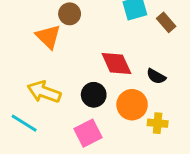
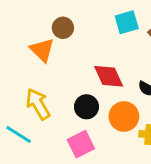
yellow arrow: (44, 92) -> (38, 104), turned 40

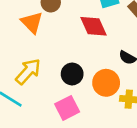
red diamond: (109, 76) -> (94, 26), moved
yellow arrow: (38, 104) -> (28, 71), turned 72

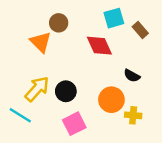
black circle: (72, 74) -> (66, 91), moved

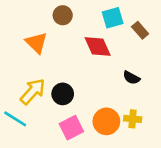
brown circle: (59, 23) -> (63, 15), moved
orange circle: (111, 100) -> (106, 121), moved

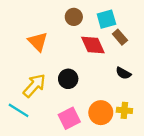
brown circle: (63, 15) -> (74, 17), moved
brown rectangle: (140, 30) -> (120, 37), moved
black circle: (63, 94) -> (68, 79), moved

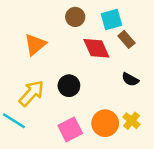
orange triangle: (38, 42) -> (35, 44), turned 35
yellow cross: (124, 110) -> (131, 121), turned 35

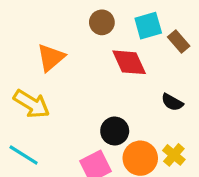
brown rectangle: (126, 39) -> (179, 42), moved
black circle: (69, 86) -> (115, 131), moved
yellow arrow: (31, 93) -> (32, 104), moved, turned 80

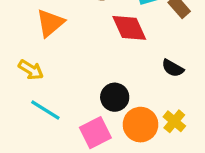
yellow arrow: (32, 104) -> (31, 70), size x0.7
cyan line: (24, 155) -> (45, 110), moved

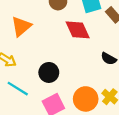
black circle: (115, 97) -> (49, 72), moved

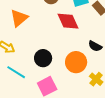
orange circle: (86, 99) -> (76, 62), moved

